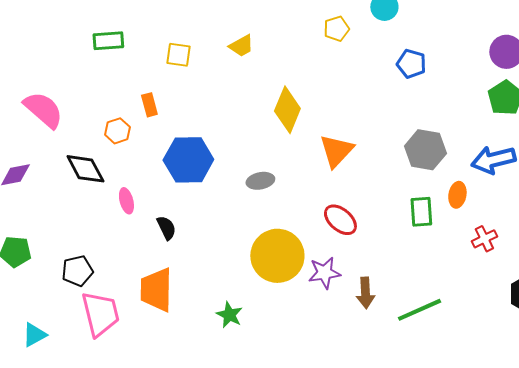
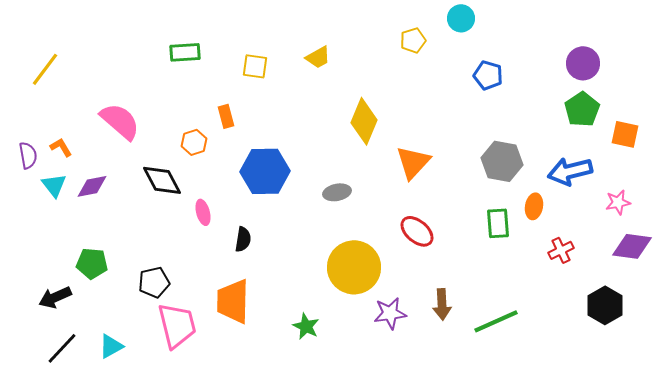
black semicircle: (166, 228) -> (243, 239), turned 35
purple star: (324, 273) -> (390, 313), moved

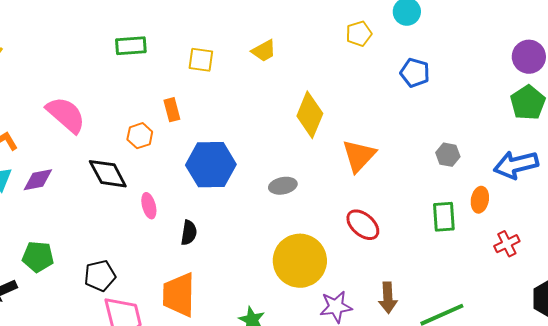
blue pentagon: (488, 75) -> (415, 73), moved
gray hexagon: (502, 161) -> (448, 155), size x0.6

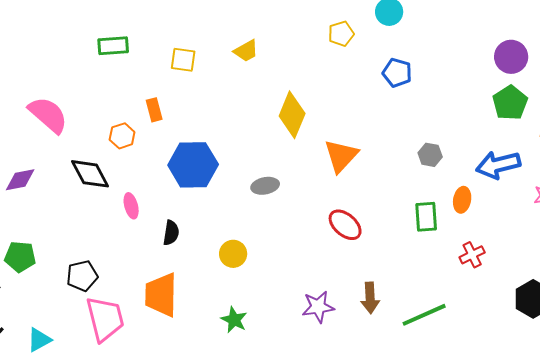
red cross: (507, 244) -> (472, 255), moved
yellow circle: (300, 261) -> (233, 254), moved, size x0.5

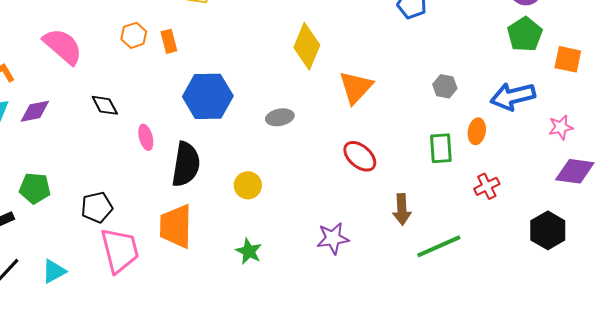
orange hexagon: (122, 136) -> (134, 35), moved
black diamond: (90, 174) -> (105, 105), size x0.7
black semicircle: (171, 233) -> (186, 164), size x1.8
brown arrow: (370, 298) -> (402, 209), moved

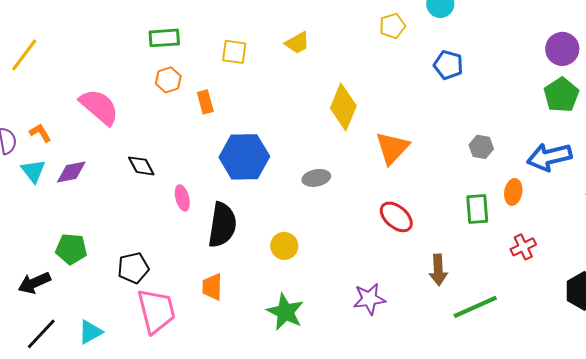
orange hexagon: (134, 35) -> (168, 80), moved
orange trapezoid: (176, 226) -> (212, 287), size x0.6
green star: (249, 251) -> (285, 312), size x1.4

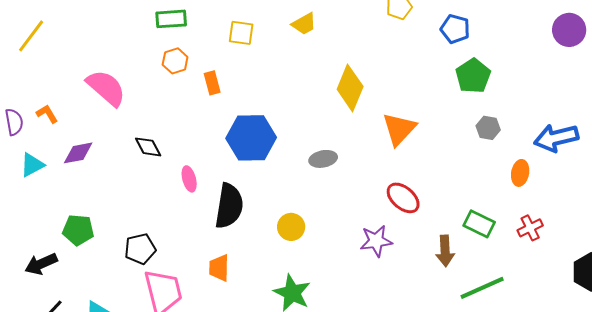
blue pentagon: (448, 65) -> (455, 29), moved
green pentagon: (561, 95) -> (473, 76), moved
cyan triangle: (33, 171) -> (32, 165), moved, turned 40
green rectangle: (477, 209) -> (479, 224), moved, turned -60
purple star: (369, 299) -> (376, 241), moved

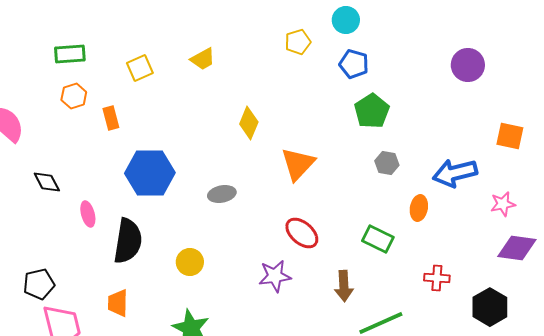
yellow square: (241, 33) -> (140, 68), turned -32
yellow diamond: (350, 88) -> (249, 123), size x0.7
green rectangle: (479, 224) -> (378, 239), moved
red cross: (530, 228) -> (437, 278), moved, turned 30

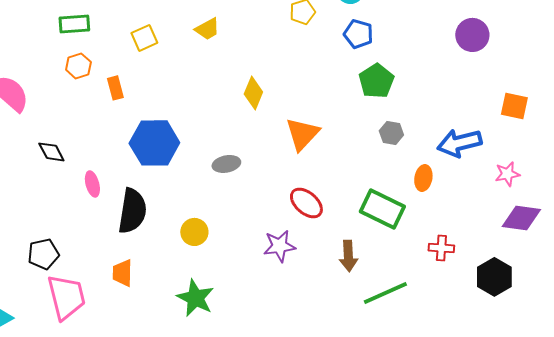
green rectangle: (378, 239) -> (382, 209), size x1.4

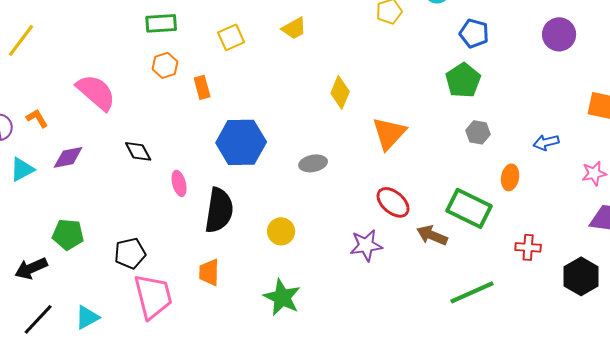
blue pentagon: (358, 34) -> (474, 33), moved
blue arrow: (459, 143) -> (546, 142), size x0.6
brown arrow: (348, 256) -> (432, 235), moved, turned 116

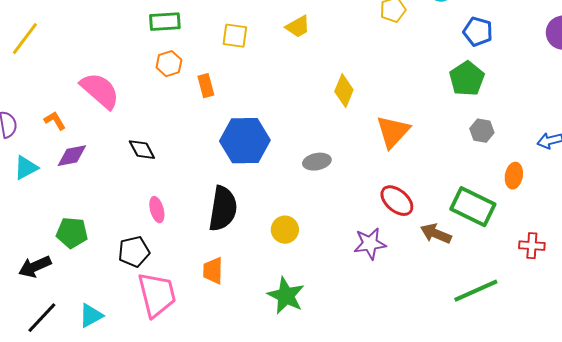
yellow square: (231, 37) -> (235, 36), turned 32
orange L-shape: (37, 118) -> (55, 121), moved
pink ellipse: (179, 183) -> (157, 210), moved

